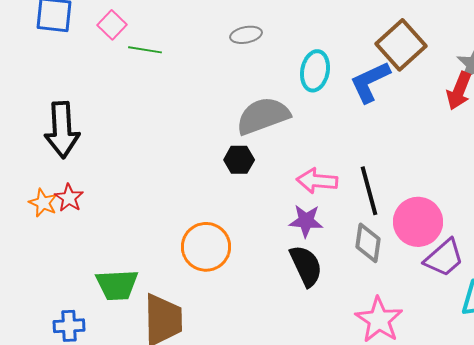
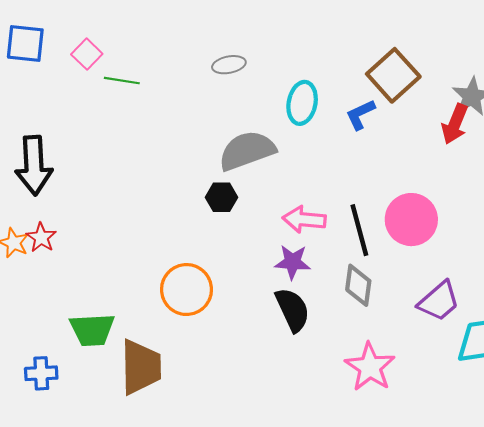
blue L-shape: (370, 82) -> (360, 115), size x0.7
pink circle: (418, 222) -> (411, 220), moved

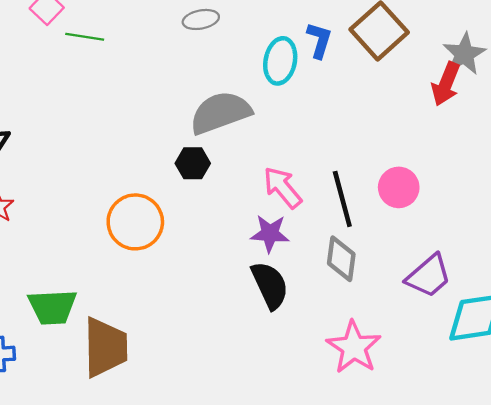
blue L-shape: (360, 115) -> (319, 40), moved, turned 132
pink arrow: (304, 220) -> (283, 187), turned 45
pink circle: (411, 220) -> (399, 187), size x0.7
orange circle: (186, 290) -> (135, 222), moved

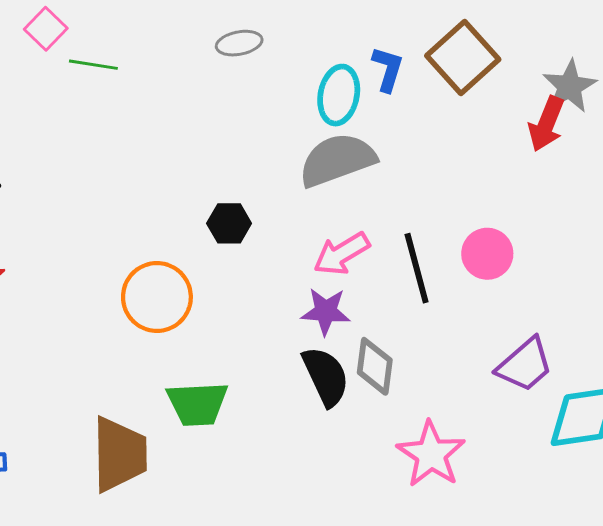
gray semicircle: (220, 113) -> (337, 160), moved
pink arrow: (283, 187) -> (342, 254), turned -81
gray diamond: (341, 259) -> (375, 366), moved
green trapezoid: (52, 307) -> (197, 404), moved

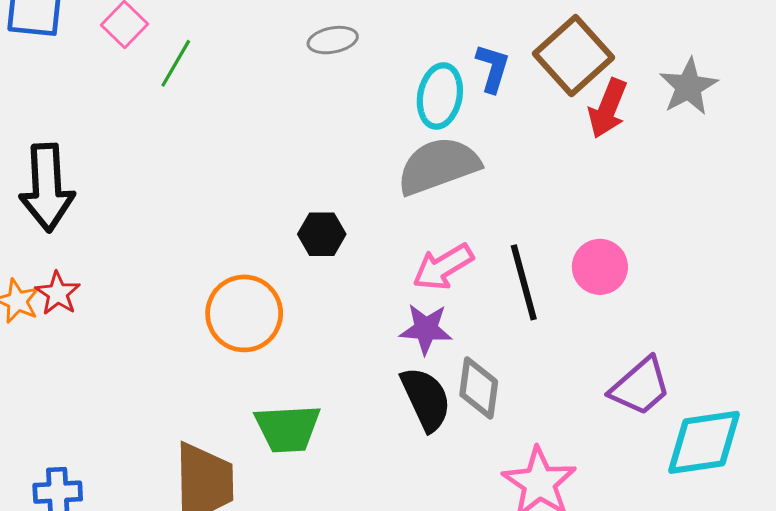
green line: (93, 65) -> (176, 63), turned -69
red arrow: (546, 124) -> (608, 108), moved

